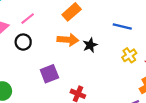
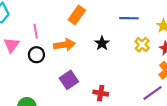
pink line: (28, 19) -> (36, 31), turned -48
orange arrow: (68, 40) -> (64, 45), moved

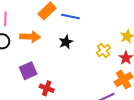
blue line: (129, 18) -> (71, 16), moved
red cross: (101, 93) -> (47, 88), moved

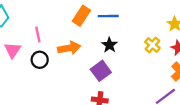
purple square: (28, 71) -> (101, 71), moved

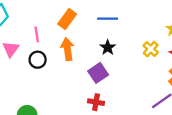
orange rectangle: (81, 16) -> (67, 19), moved
orange arrow: (69, 48) -> (67, 49), turned -90

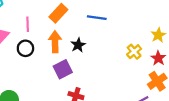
black star: (108, 48) -> (78, 45), moved
purple square: (98, 73) -> (63, 69), moved

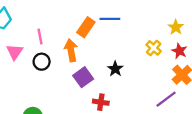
orange rectangle: (58, 13) -> (86, 27), moved
black star: (78, 45) -> (115, 69), moved

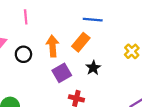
orange rectangle: (86, 27) -> (81, 42), moved
pink line: (40, 37) -> (26, 17), moved

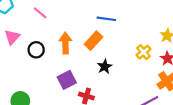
pink line: (26, 17) -> (40, 13), turned -48
purple square: (62, 73) -> (67, 80), moved

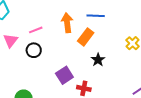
pink line: (40, 13) -> (36, 30), moved, turned -56
orange arrow: (65, 43) -> (67, 23), moved

